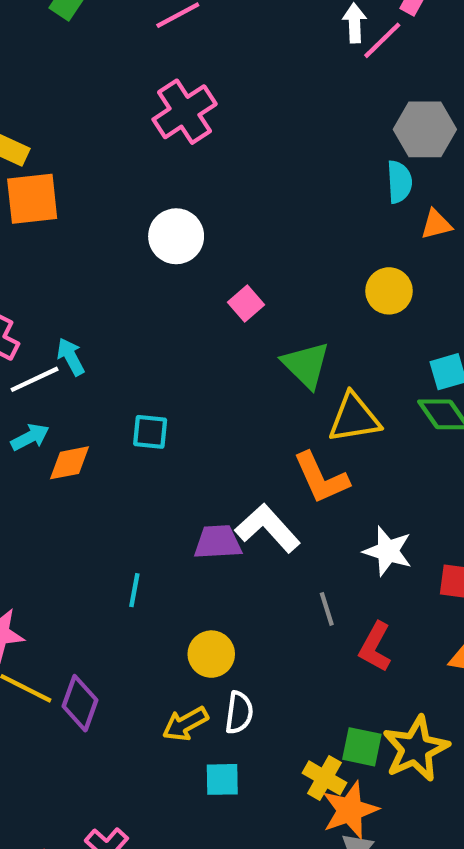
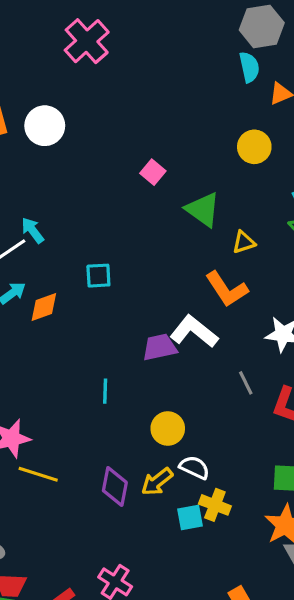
white circle: (176, 236) -> (45, 126), moved
yellow triangle: (354, 418) -> (244, 242), size x0.6
purple diamond: (80, 703) -> (115, 487), moved
white semicircle: (239, 713) -> (194, 467), turned -64
yellow cross: (324, 778) -> (215, 505), moved

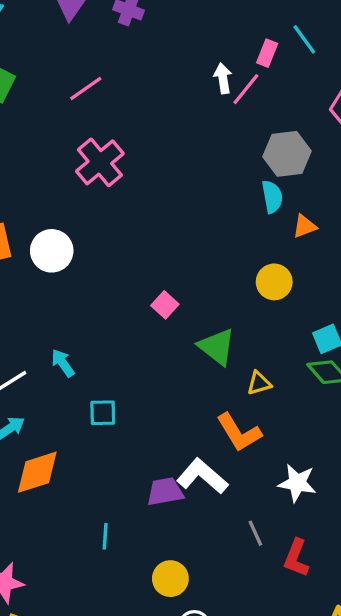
cyan arrow: (33, 230) -> (63, 363), moved
orange diamond: (44, 307) -> (37, 472), moved, size x1.4

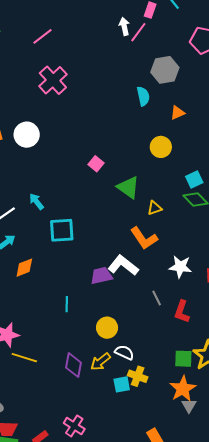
cyan semicircle: (272, 197) -> (143, 96), moved
cyan square: (103, 413) -> (62, 230), size x1.5
orange diamond: (37, 472) -> (24, 268), size x0.7

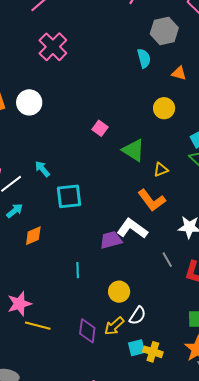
orange triangle: (177, 113) -> (179, 73), turned 42
white semicircle: (124, 352) -> (138, 316), turned 102
yellow cross: (138, 376) -> (153, 352), moved

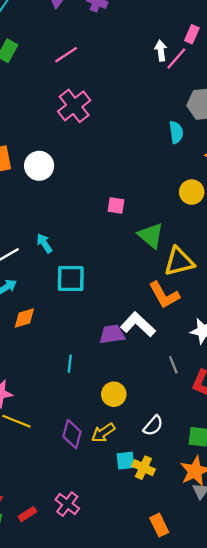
pink square: (100, 128) -> (116, 205), turned -35
yellow triangle: (161, 170) -> (179, 261), size x1.8
white semicircle: (138, 316) -> (153, 426), moved

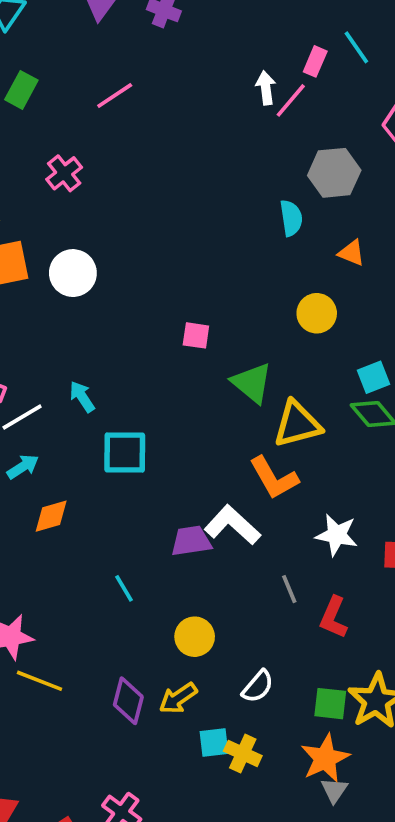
pink cross: (74, 106) -> (64, 173), moved, size x0.7
cyan line: (70, 364) -> (124, 588), turned -36

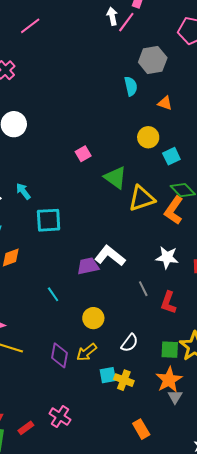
pink square: (196, 335) -> (83, 154), turned -35
cyan square: (374, 377) -> (171, 156), moved
orange L-shape: (274, 478) -> (174, 210), moved, turned 68

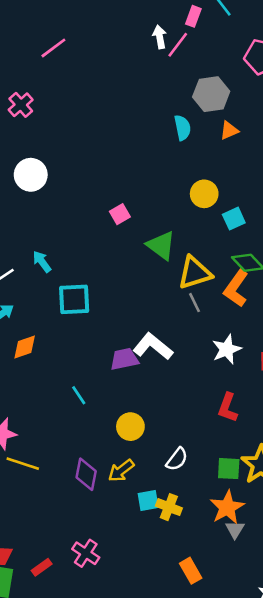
orange triangle: (165, 103) -> (229, 130), moved, turned -42
white star: (167, 257) -> (227, 349), turned -30
gray line: (143, 289) -> (195, 303), moved

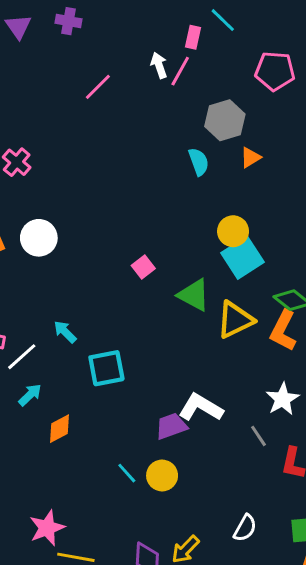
pink line: (53, 48) -> (98, 87), moved
cyan square: (234, 219) -> (242, 258), moved, size x1.6
gray line: (195, 303) -> (259, 436), moved
yellow circle: (130, 427) -> (162, 476), moved

